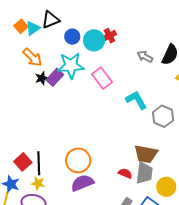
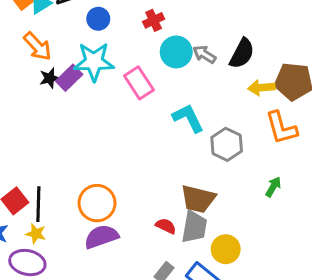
cyan circle: (94, 40) -> (176, 52), moved

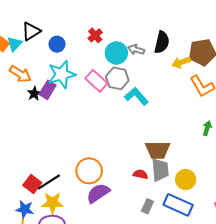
gray hexagon: (227, 144) -> (117, 78), moved
black line: (38, 204) -> (49, 182), turned 70
yellow star: (36, 234) -> (53, 203), size x1.5

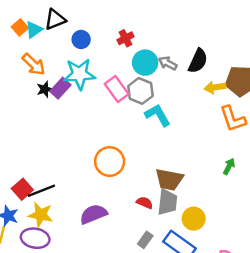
orange circle: (89, 171) -> (110, 162), moved

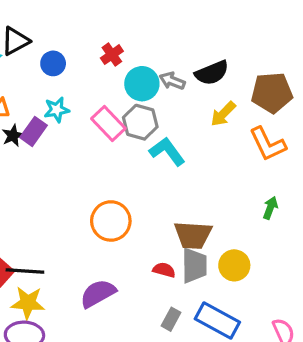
black semicircle: (198, 61) -> (212, 73), turned 50
cyan star: (79, 74) -> (57, 110), size x0.6
yellow arrow: (215, 87) -> (223, 114), moved, turned -30
black line: (41, 191) -> (25, 271), turned 32
yellow circle: (194, 219) -> (234, 265), moved

